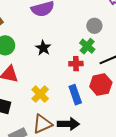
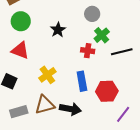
gray circle: (94, 26) -> (92, 14), moved
red hexagon: (101, 85) -> (107, 91), moved

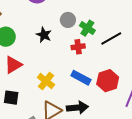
gray circle: (92, 14) -> (68, 20), moved
red triangle: (20, 50) -> (13, 65), turned -36
blue rectangle: (82, 81) -> (81, 78), turned -36

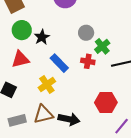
black star: (44, 35) -> (42, 37), moved
blue rectangle: (81, 78) -> (59, 63), moved

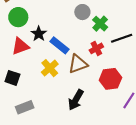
black star: (42, 37) -> (39, 34), moved
red cross: (88, 61) -> (96, 48), moved, turned -32
brown triangle: (43, 114) -> (78, 64), moved
black arrow: (69, 119) -> (76, 100), turned 115

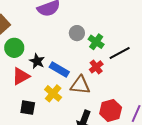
brown triangle: (78, 64) -> (80, 85), turned 35
black square: (12, 78) -> (28, 108), moved
red hexagon: (110, 79) -> (111, 111), moved

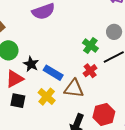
gray circle: (77, 33) -> (114, 32), moved
black square: (28, 108) -> (18, 101), moved

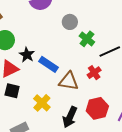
gray circle: (114, 32) -> (70, 22), moved
red cross: (90, 71) -> (94, 73), moved
yellow cross: (47, 97) -> (42, 103), moved

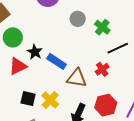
green cross: (87, 39) -> (102, 27), moved
black square: (12, 91) -> (28, 99), moved

